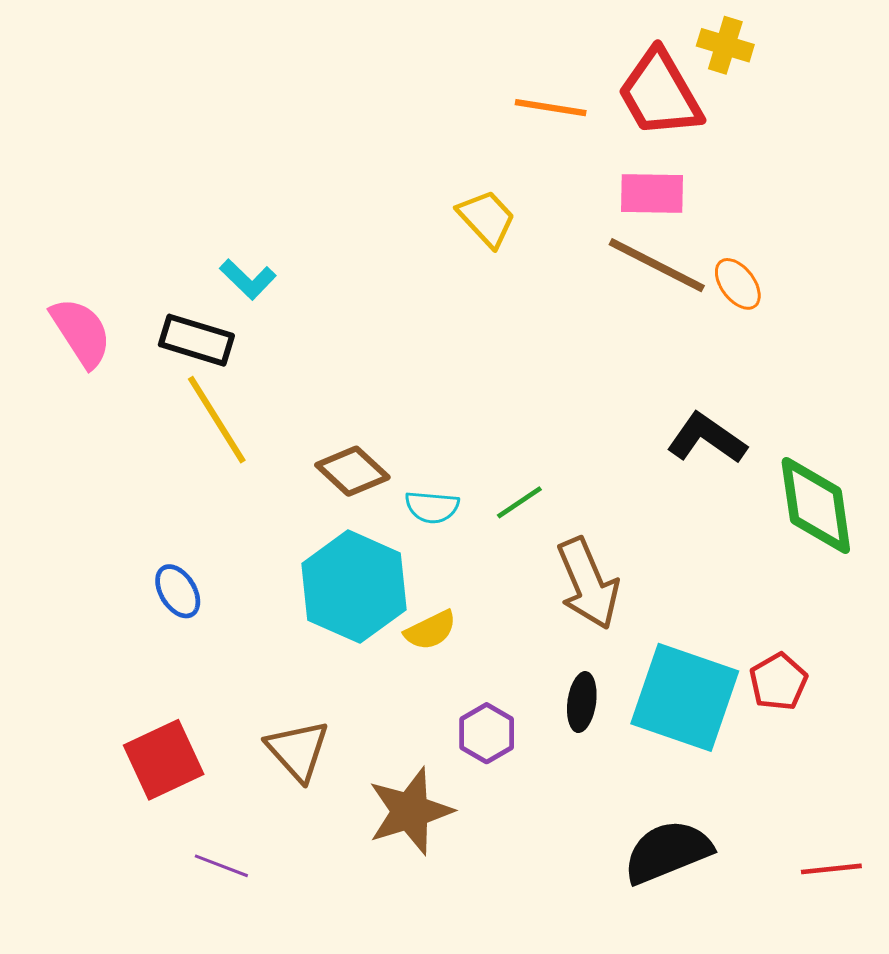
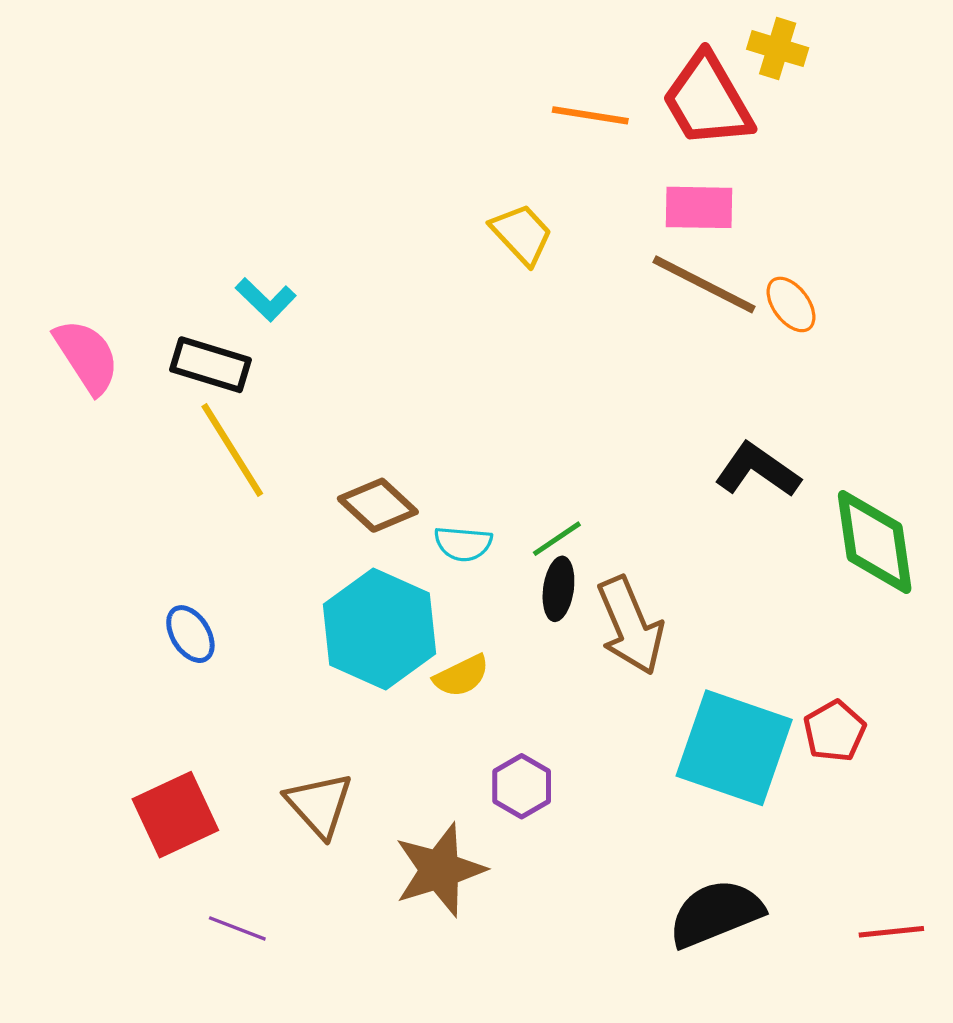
black ellipse: (582, 702) -> (558, 589), moved

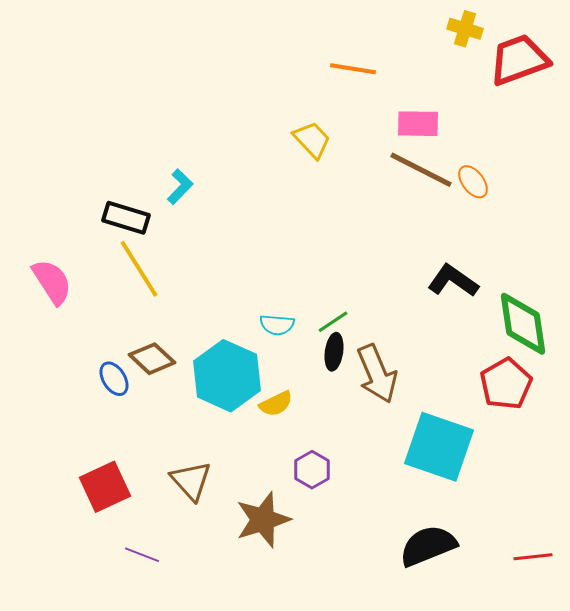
red trapezoid: (707, 100) -> (519, 60), moved, turned 100
cyan L-shape: (266, 299) -> (180, 187), moved, turned -90
pink semicircle: (87, 356) -> (52, 282), moved
brown diamond: (378, 505) -> (152, 359), moved
red pentagon: (835, 731) -> (506, 384), moved, size x1.4

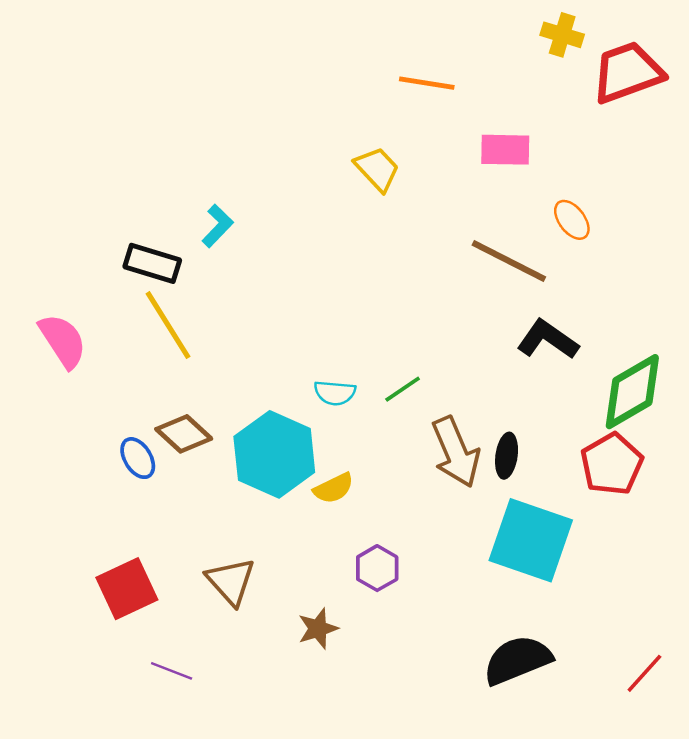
brown line: (421, 170) -> (509, 261), moved
green diamond: (523, 324) -> (632, 392), turned 68
black ellipse: (334, 352) -> (507, 456), moved
brown star: (263, 520) -> (318, 629), size x0.6
red line: (533, 557) -> (644, 673), turned -42

